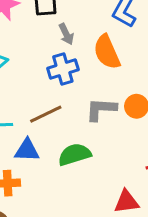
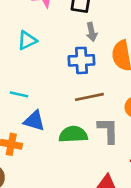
gray L-shape: (101, 109) -> (108, 130), moved, turned 72
brown line: (46, 114) -> (89, 97), moved

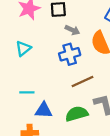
gray arrow: (92, 32) -> (72, 30), turned -40

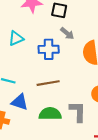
blue cross: (70, 54) -> (49, 49), moved
brown line: (82, 81) -> (48, 83), moved

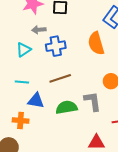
gray arrow: (67, 33) -> (39, 30), moved, turned 144
cyan triangle: (16, 38) -> (24, 50), moved

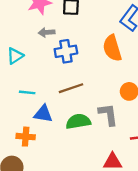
cyan triangle: (24, 50) -> (15, 56), moved

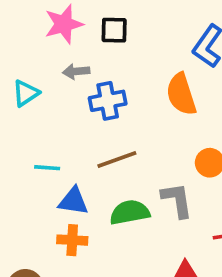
cyan triangle: (15, 56) -> (26, 93), moved
orange cross: (26, 137) -> (72, 240), moved

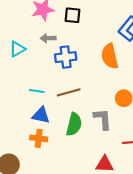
cyan line: (47, 168) -> (37, 91), moved
green semicircle: (130, 212) -> (74, 124), turned 110

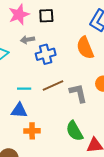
blue triangle: (41, 115) -> (19, 110), moved
gray L-shape: (103, 119) -> (78, 93), moved
green semicircle: (74, 124) -> (74, 131), moved, turned 145

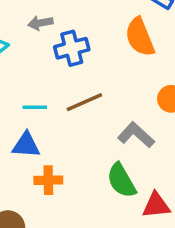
gray L-shape: (78, 93) -> (136, 135), moved, turned -35

